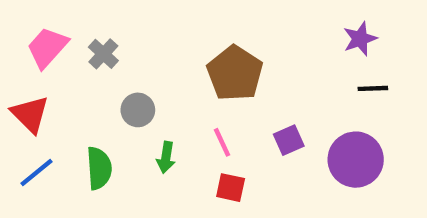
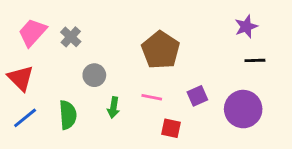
pink line: (222, 142) -> (152, 97), turned -54
red square: (231, 188) -> (171, 128), moved

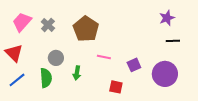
brown pentagon: (161, 50) -> (86, 29), moved
gray circle: (94, 75) -> (56, 58), moved
pink line: (152, 97) -> (104, 57), moved

